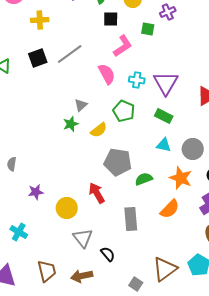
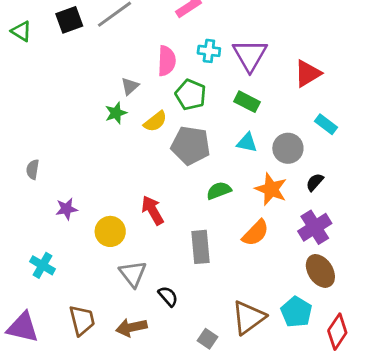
pink semicircle: (107, 74) -> (167, 61), moved, turned 30
gray pentagon: (118, 162) -> (191, 145), moved

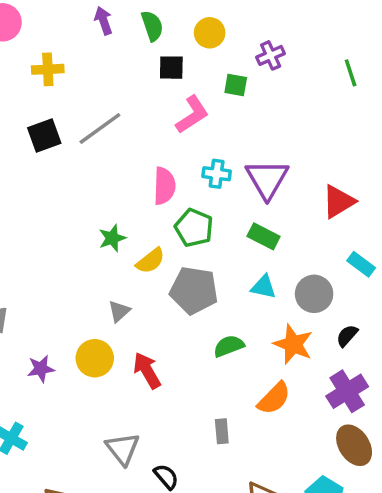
gray triangle: (130, 86) -> (119, 311), moved
green star: (116, 113) -> (112, 238), moved
yellow circle: (110, 231) -> (95, 358), moved
gray rectangle: (200, 247) -> (222, 431), moved, size x0.6

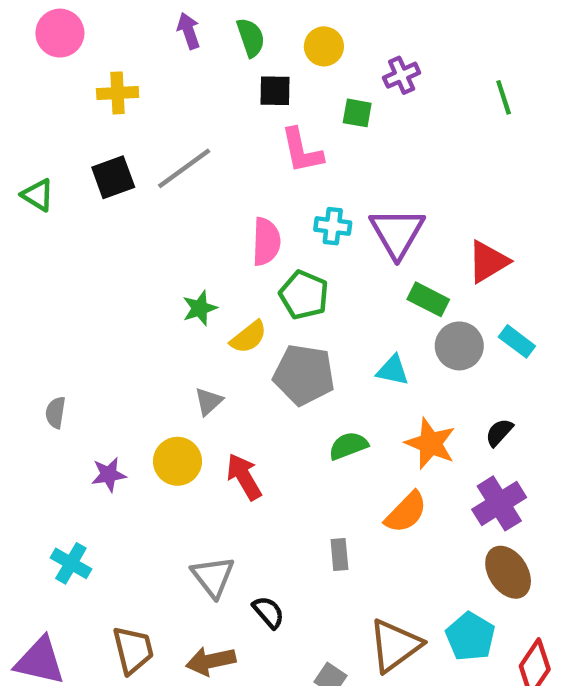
pink L-shape: (192, 115) -> (302, 151), turned 111
green rectangle: (264, 236) -> (428, 299), moved
gray circle: (314, 294) -> (459, 346), moved

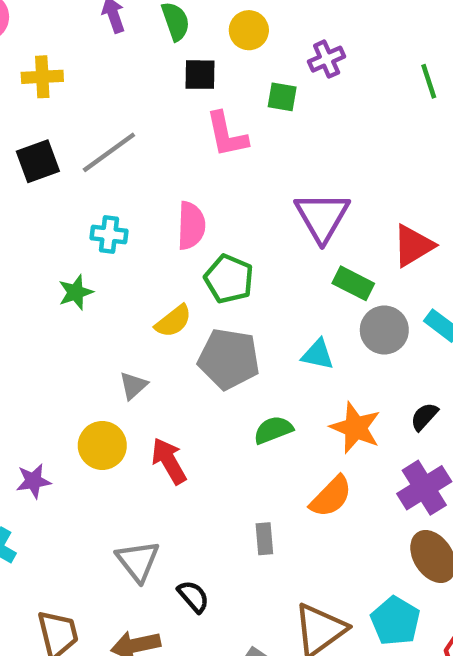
cyan cross: (333, 226) -> (109, 235), moved
green star: (200, 308) -> (76, 292), moved
purple star: (109, 475) -> (33, 481), moved

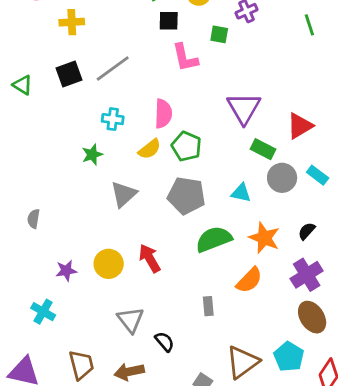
yellow semicircle: (173, 321) -> (150, 149), moved
gray triangle: (133, 386) -> (124, 194), moved, size x1.5
green semicircle: (273, 430) -> (214, 239), size x1.5
yellow circle: (102, 445) -> (109, 264), moved

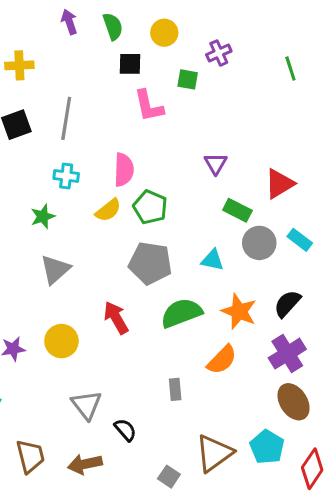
gray line: (113, 69) -> (66, 118), turned -45
purple triangle: (244, 108) -> (216, 164), size x0.6
gray triangle: (124, 194) -> (55, 269), moved
black semicircle: (307, 231) -> (287, 304), size x1.4
red arrow: (150, 258) -> (116, 318), moved

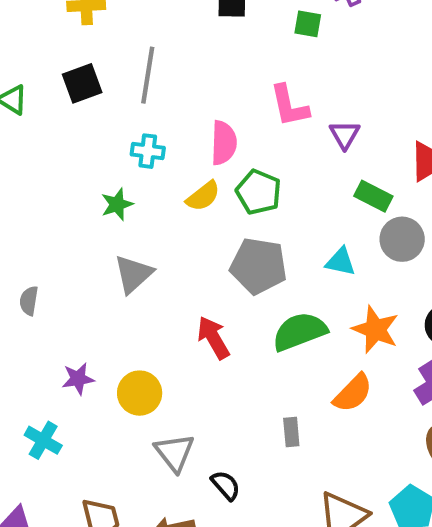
pink L-shape: (149, 106) -> (289, 106), moved
yellow circle: (61, 341) -> (140, 393), moved

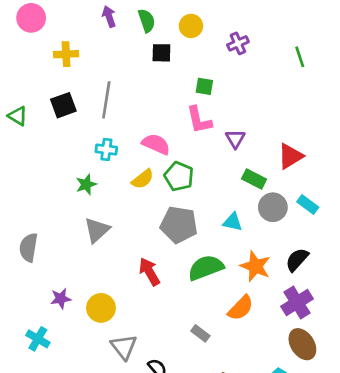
green square: (308, 24) -> (204, 86), moved
pink semicircle: (224, 143) -> (156, 144), turned -68
gray semicircle: (29, 301) -> (28, 248), size x1.5
gray rectangle: (291, 432) -> (200, 333), turned -48

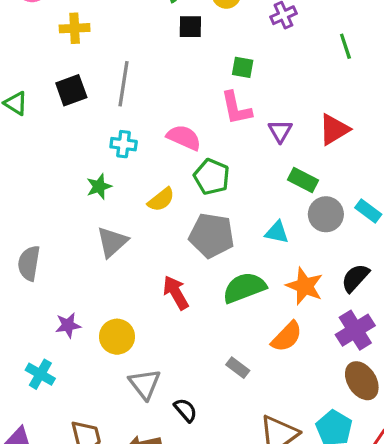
green line: (300, 57) -> (345, 46), moved
red triangle: (290, 156) -> (334, 129), moved
yellow semicircle: (143, 179) -> (161, 200), moved

